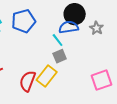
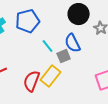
blue semicircle: (69, 27) -> (73, 43), moved, turned -108
cyan line: (58, 40) -> (48, 46), moved

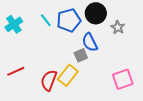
blue pentagon: (28, 21) -> (69, 20), moved
cyan line: (48, 46) -> (46, 20), moved

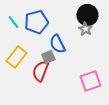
black circle: (96, 13) -> (87, 15), moved
yellow rectangle: (68, 75) -> (16, 57), moved
red semicircle: (49, 80) -> (40, 71), moved

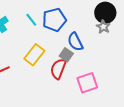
gray square: (48, 57) -> (66, 55), turned -32
pink square: (90, 81) -> (87, 83), moved

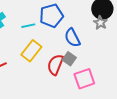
cyan line: (31, 20) -> (28, 26), moved, turned -64
gray square: (66, 55) -> (69, 59), moved

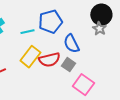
red semicircle: (55, 65) -> (49, 60), moved, turned -125
pink square: (84, 79) -> (83, 85), turned -35

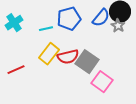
blue semicircle: (71, 44) -> (101, 18), moved, turned -114
gray square: (68, 65) -> (87, 62), size x1.6

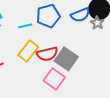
blue semicircle: (101, 18) -> (80, 15), turned 30
pink square: (102, 82) -> (54, 79), moved

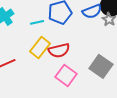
gray square: (66, 59) -> (101, 66), moved

